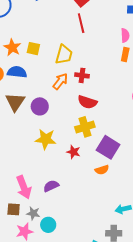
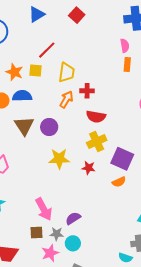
red line: (81, 23) -> (47, 50), moved, turned 66
purple semicircle: (51, 186) -> (73, 218), moved

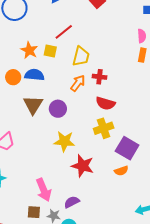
red star: (88, 168) -> (83, 166), moved, size x1.6

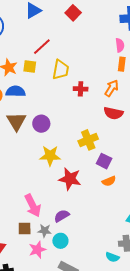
orange arrow: (78, 83) -> (112, 88), moved
red semicircle: (105, 103) -> (113, 113), moved
purple square: (127, 148) -> (104, 161), moved, size x0.7

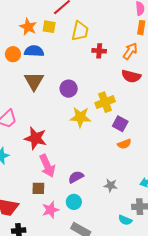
purple circle: (41, 124) -> (69, 89), moved
yellow star: (50, 156) -> (80, 117), moved
red star: (70, 179) -> (35, 138), moved
gray star: (45, 231) -> (111, 185), moved

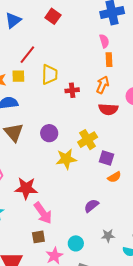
purple semicircle: (76, 177) -> (91, 206), moved
gray star: (111, 185) -> (108, 236), moved

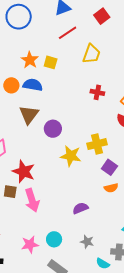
red line: (27, 55) -> (68, 33), moved
yellow trapezoid: (50, 74) -> (91, 54), moved
purple circle: (49, 133) -> (53, 129), moved
brown square: (38, 237) -> (10, 192), moved

